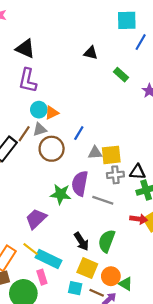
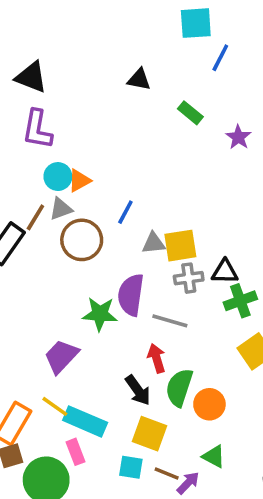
red arrow: (139, 219) -> (156, 358), moved, turned -112
orange circle: (111, 276) -> (209, 404), moved

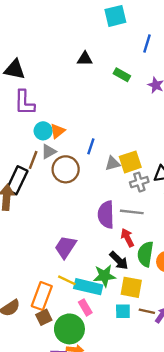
blue line: (220, 58) -> (147, 43), moved
purple semicircle: (131, 295) -> (106, 215), moved
green star: (100, 314) -> (104, 276), moved

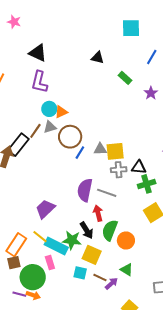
blue line: (91, 146) -> (80, 153), moved
brown circle: (66, 169) -> (70, 137), moved

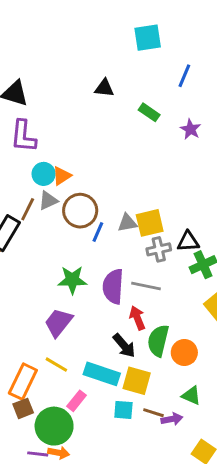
green star: (72, 240) -> (72, 280), moved
cyan rectangle: (56, 246) -> (102, 374), moved
pink rectangle: (50, 262) -> (76, 401), turned 64
purple arrow: (111, 283) -> (172, 419), turned 40

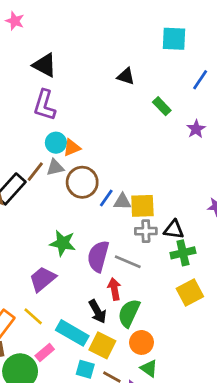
blue line: (98, 232) -> (106, 198), moved
orange circle: (184, 353) -> (141, 342), moved

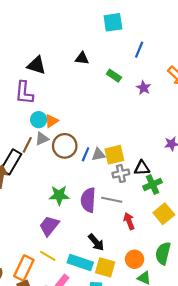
black triangle: (45, 65) -> (36, 65), moved
red arrow: (114, 289) -> (129, 221), moved
green semicircle: (129, 313) -> (163, 253), moved

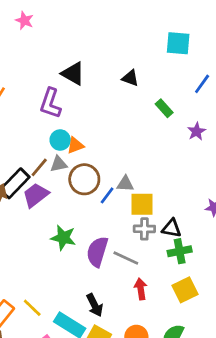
gray triangle: (98, 155) -> (125, 184), moved
purple trapezoid: (49, 226) -> (36, 195), moved

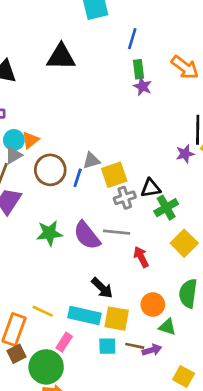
black triangle: (130, 78) -> (61, 57), size x1.6
green rectangle: (164, 108) -> (138, 69), moved, turned 54
gray triangle: (59, 164) -> (14, 155), moved
purple semicircle: (97, 252) -> (87, 235), turned -36

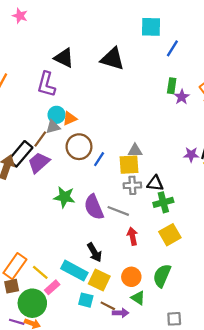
blue line: (132, 39) -> (172, 48), moved
purple star: (143, 86) -> (182, 97), moved
purple star: (185, 154) -> (191, 155), moved
gray triangle: (91, 161) -> (135, 151), moved
yellow line: (43, 311) -> (40, 272), moved

